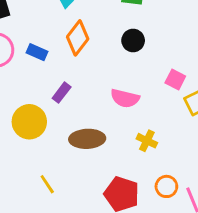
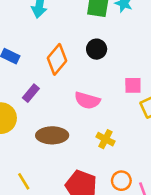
orange diamond: (78, 38) -> (57, 59), moved
pink square: (175, 79) -> (133, 85), turned -30
yellow line: (47, 184) -> (24, 181), moved

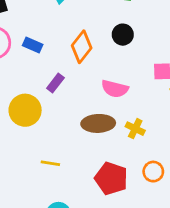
brown ellipse: (52, 135) -> (98, 123), moved
yellow line: (24, 181) -> (50, 163), moved, turned -48

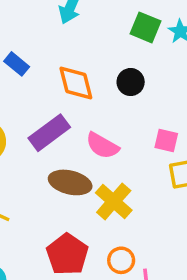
orange diamond: (82, 47) -> (76, 83), turned -68
purple rectangle: (55, 83) -> (49, 133), moved, size x1.6
yellow cross: (135, 129) -> (114, 201), size x1.5

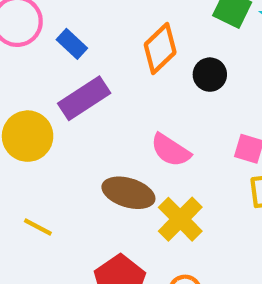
orange diamond: (76, 83) -> (160, 49), moved, turned 57
purple rectangle: (49, 133) -> (84, 98), moved

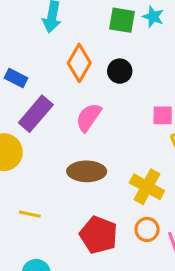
pink semicircle: (171, 150) -> (89, 117), moved, turned 108
yellow cross: (180, 219) -> (147, 187), moved

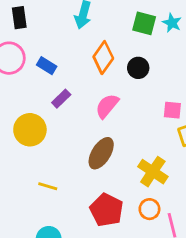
purple rectangle: (36, 114) -> (61, 99), size x0.6
brown ellipse: (87, 171) -> (101, 153), turned -64

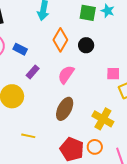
orange circle: (149, 209) -> (95, 147), moved

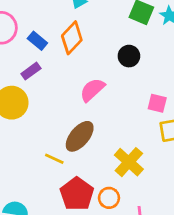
orange diamond: (60, 40) -> (72, 38), moved
purple rectangle: (33, 72) -> (31, 71), moved
yellow line: (28, 136) -> (54, 159), moved

